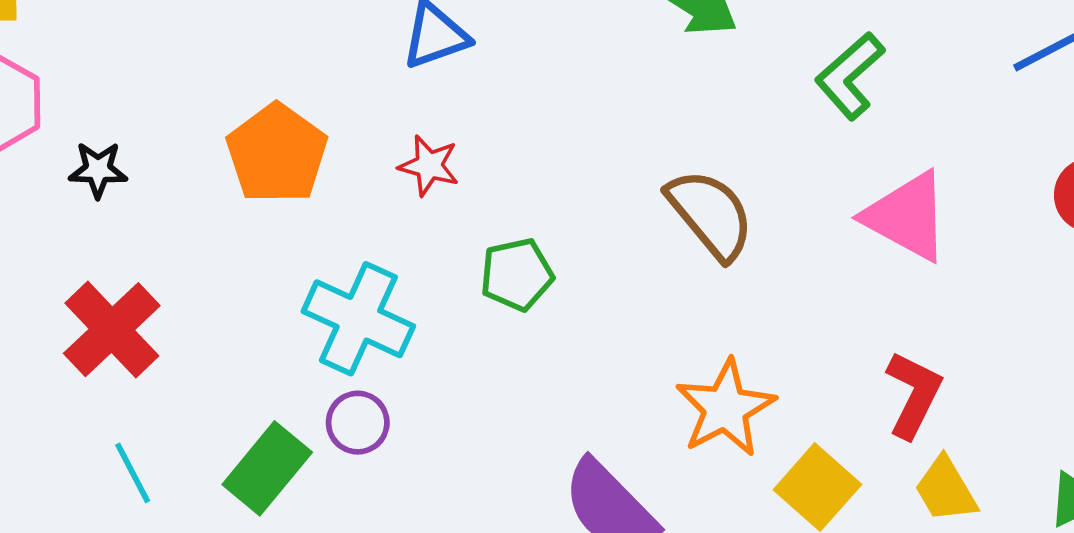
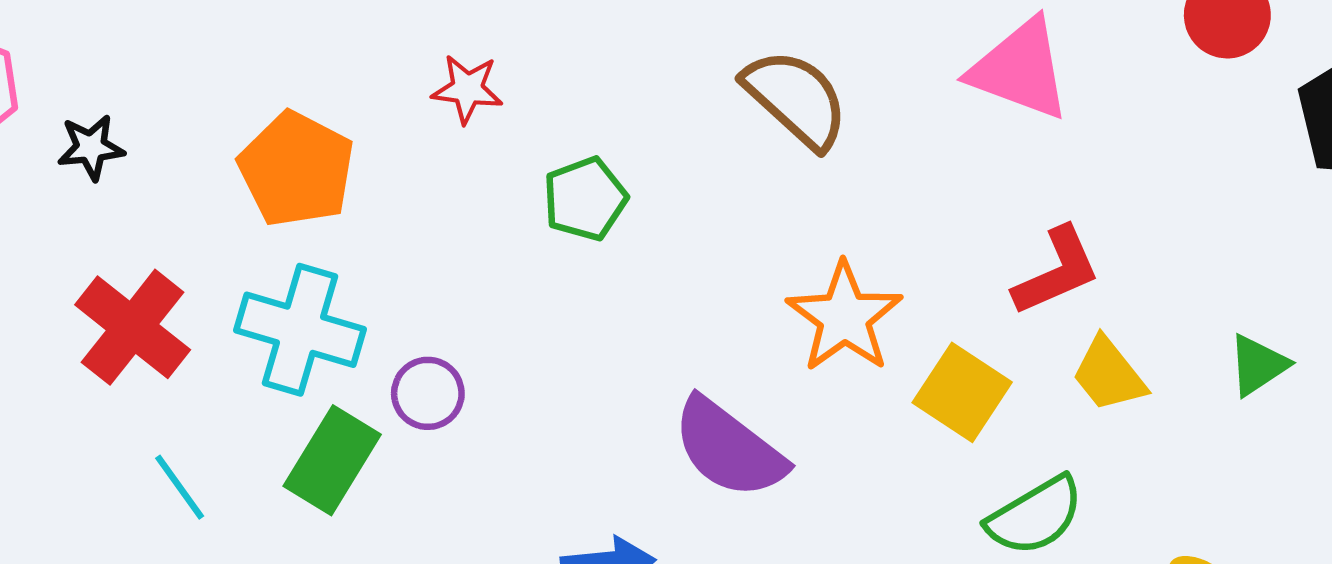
orange pentagon: (277, 154) -> (296, 169), moved
cyan cross: (358, 319) -> (300, 330), moved
red L-shape: (914, 395) -> (1057, 271), turned 48

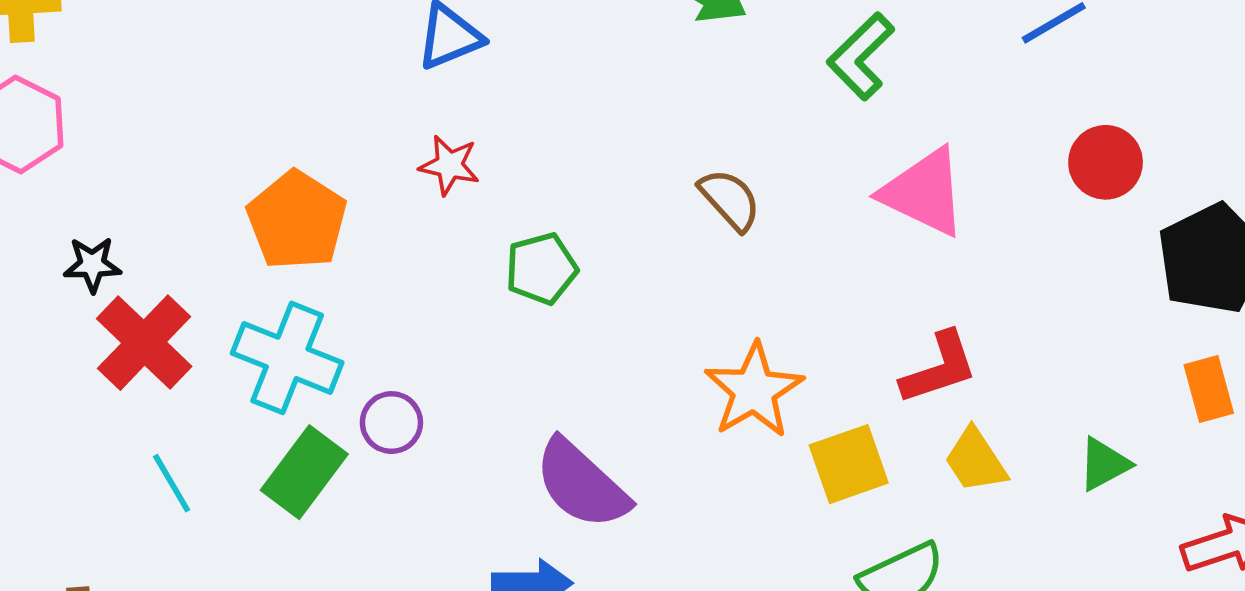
brown semicircle: (796, 99) -> (730, 200), size x0.7
black star: (91, 147) -> (92, 265), moved
yellow square: (962, 392) -> (849, 464), turned 32
purple semicircle: (729, 448) -> (582, 484), moved

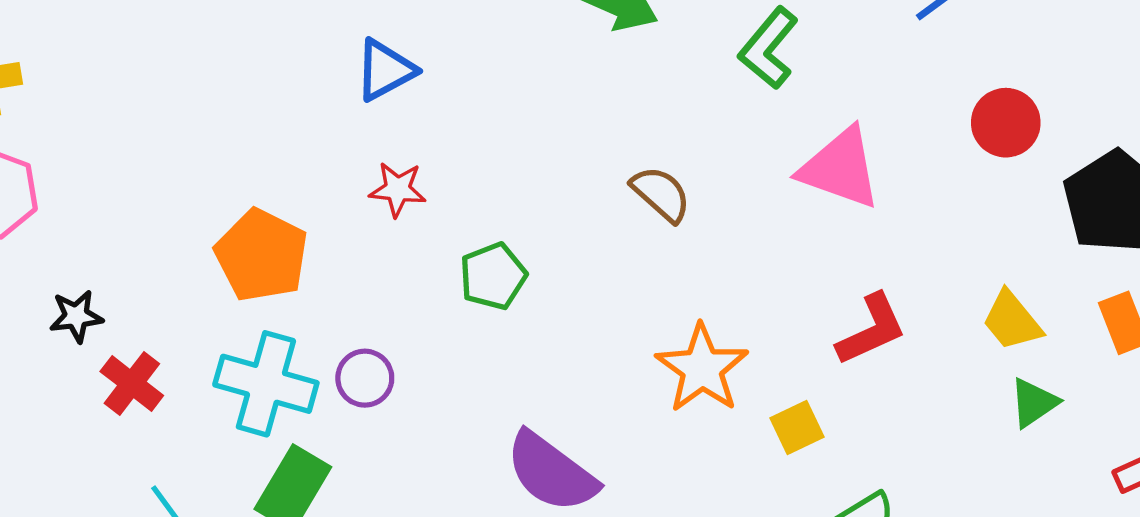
red cross: (144, 343) -> (132, 383), size x0.7
purple circle: (391, 423) -> (365, 378), moved
yellow trapezoid: (976, 460) -> (1012, 321), moved
yellow square: (849, 464) -> (797, 428), size x0.7

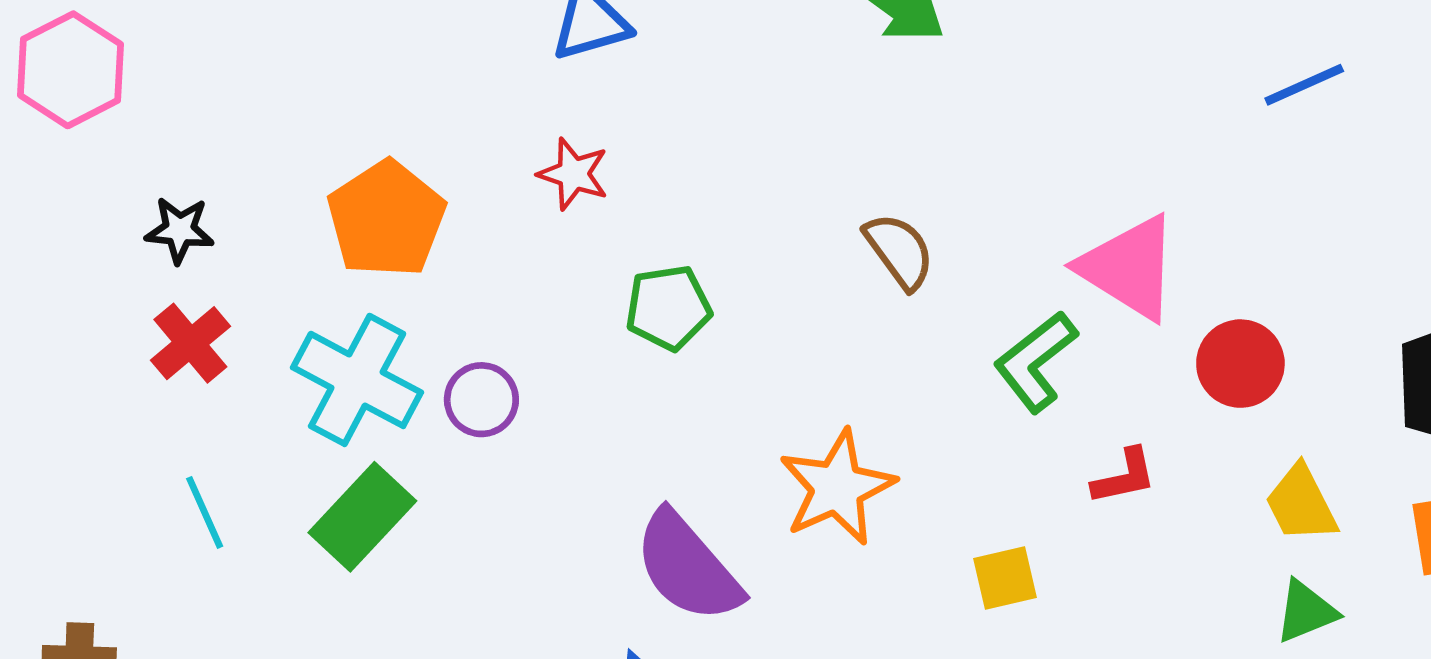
green L-shape: (768, 48) -> (1036, 362), moved
red circle: (1006, 123) -> (1240, 364), moved
black star: (76, 316) -> (180, 230), moved
red L-shape: (872, 330) -> (1124, 477), size x0.7
orange star: (702, 368) -> (837, 488), moved

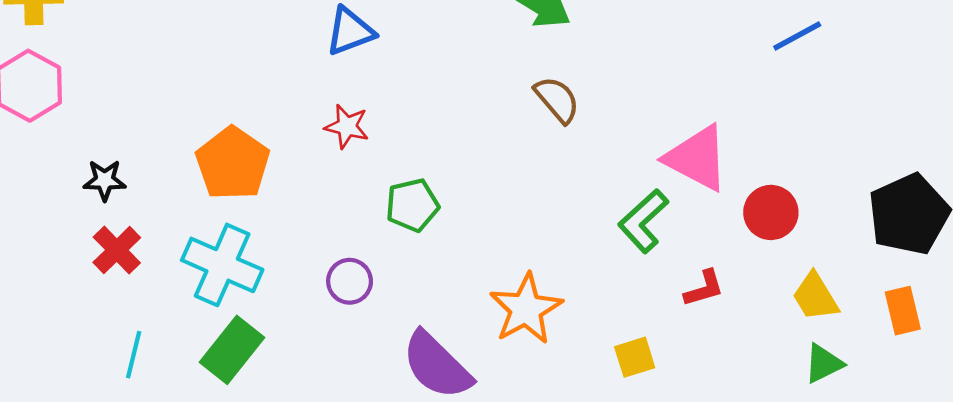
brown semicircle: (899, 251) -> (557, 100), moved
purple circle: (481, 400) -> (350, 281), moved
cyan line: (205, 512) -> (134, 355), turned 42

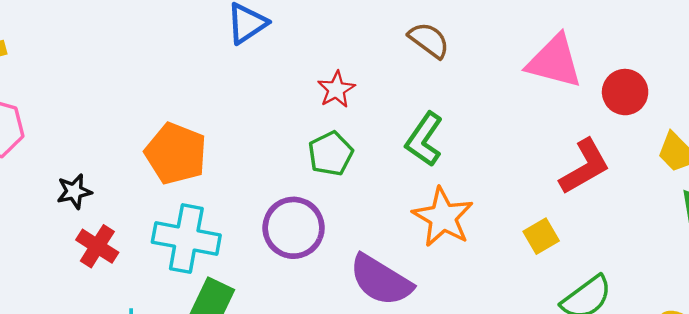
red star: (347, 126) -> (336, 89), moved, turned -30
green L-shape: (643, 221) -> (424, 139), moved
purple circle: (350, 281) -> (294, 228), size x1.6
red L-shape: (704, 288) -> (585, 167), size x1.6

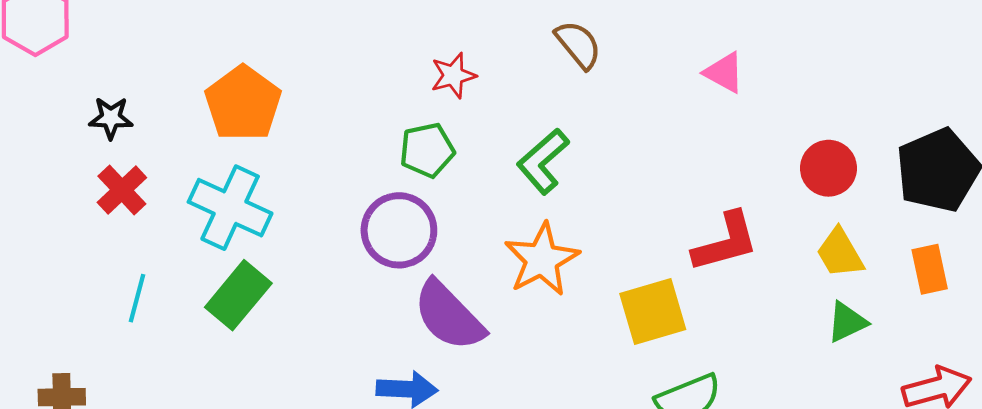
pink triangle: (554, 62) -> (724, 73), moved, size x0.6
red circle: (625, 92) -> (828, 168), moved
purple circle: (294, 228) -> (399, 230), moved
yellow square: (541, 236) -> (653, 311), size x1.6

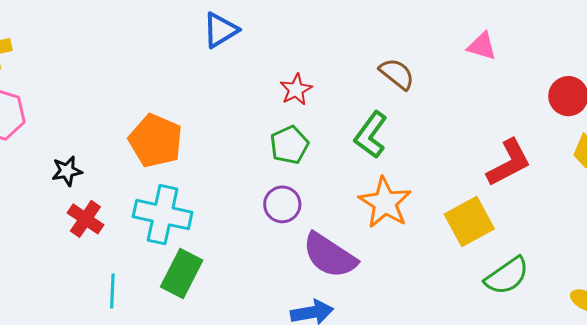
brown semicircle: (578, 45) -> (397, 74), moved
purple circle: (399, 230) -> (282, 204), size x0.7

